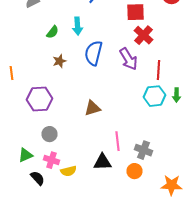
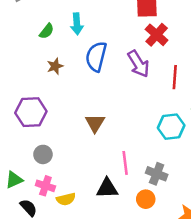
cyan hexagon: (154, 96) -> (171, 127), moved
brown triangle: (92, 108) -> (95, 123), turned -42

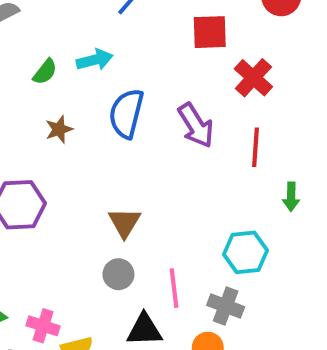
cyan arrow: (77, 24) -> (95, 60), turned -100
red cross: (157, 35) -> (253, 78), moved
cyan hexagon: (171, 127) -> (245, 252), moved
gray circle: (43, 154) -> (118, 274), moved

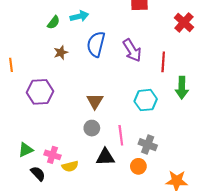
red cross: (253, 78) -> (184, 22), moved
green arrow: (291, 197) -> (182, 88), size x1.5
cyan hexagon: (245, 252) -> (146, 100), moved

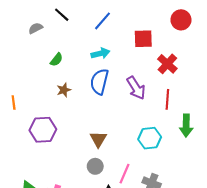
cyan arrow: (79, 16) -> (100, 53), moved
red cross: (184, 22) -> (167, 64), moved
pink line: (121, 135) -> (124, 174), turned 30

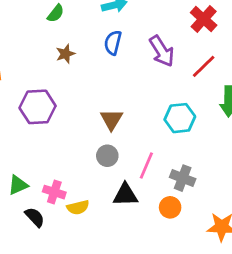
blue semicircle: (99, 82) -> (113, 43), size x0.7
red line: (167, 99) -> (204, 66), turned 42

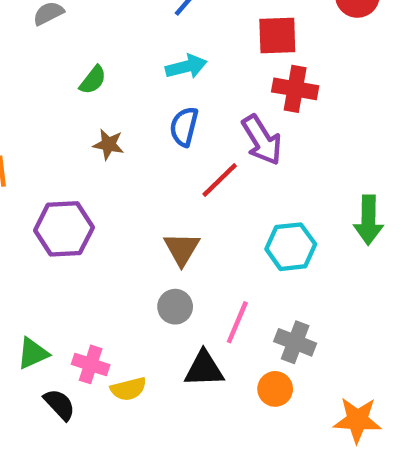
red cross: (204, 19) -> (295, 89), moved, turned -32
brown star: (65, 54) -> (108, 144), turned 30
red line: (204, 66) -> (220, 180), moved

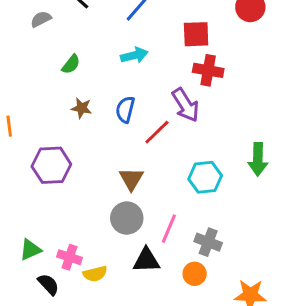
blue semicircle: (184, 127) -> (125, 110), moved
gray circle: (175, 307) -> (127, 218), size x1.4

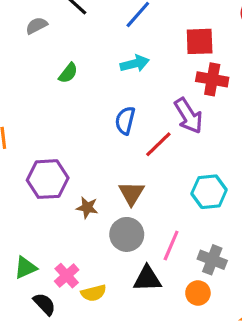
brown star: (82, 108) -> (87, 208), moved
pink cross: (69, 257) -> (67, 276), turned 30

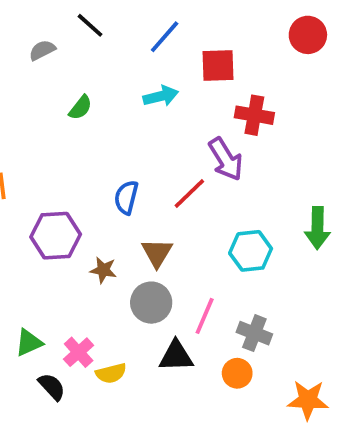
red square: (200, 41) -> (218, 65), moved
blue semicircle: (125, 121) -> (126, 197), moved

